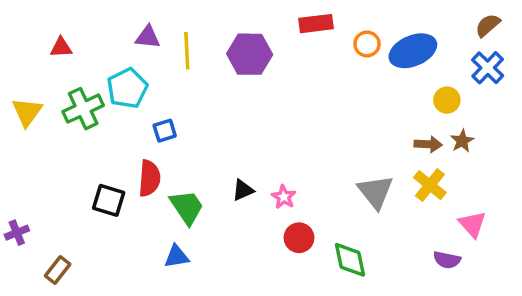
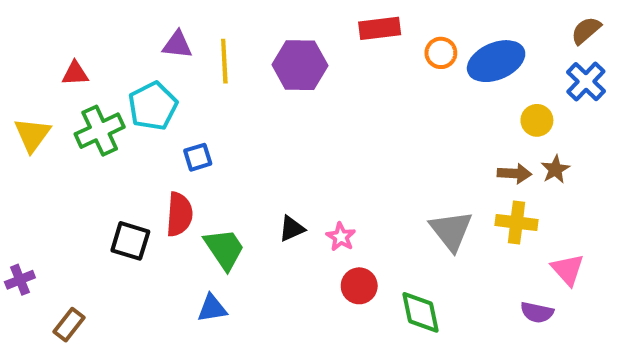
red triangle: (61, 47) -> (75, 73), moved
yellow cross: (430, 185) -> (516, 223), turned -32

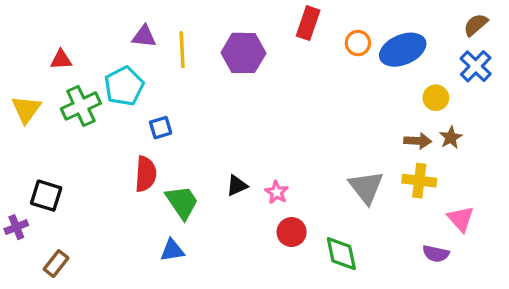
red rectangle: (380, 28) -> (308, 23), turned -64
black square: (130, 241) -> (46, 196), moved

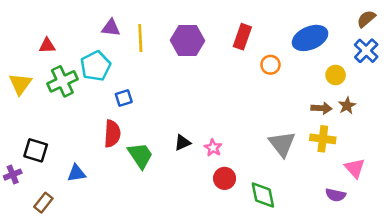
red rectangle: (308, 23) -> (242, 37), moved
orange circle: (358, 43) -> (270, 65), moved
blue triangle: (172, 250) -> (76, 173), moved

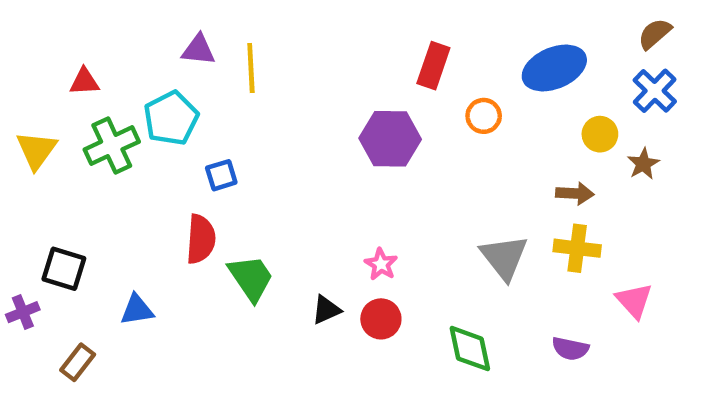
purple hexagon: (188, 41) -> (390, 139), moved
brown star: (347, 106) -> (643, 164), moved
black triangle: (182, 143) -> (326, 310), moved
red circle: (225, 178) -> (381, 319), moved
purple semicircle: (336, 195) -> (570, 349), moved

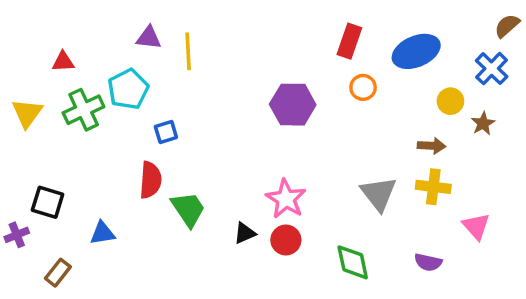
brown semicircle: (655, 34) -> (507, 26), moved
red rectangle: (433, 66) -> (349, 41), moved
pink star: (381, 264) -> (286, 199), size x1.6

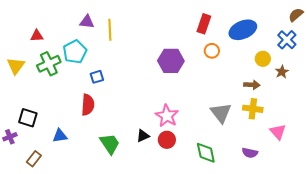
green trapezoid: (188, 209) -> (110, 144), moved

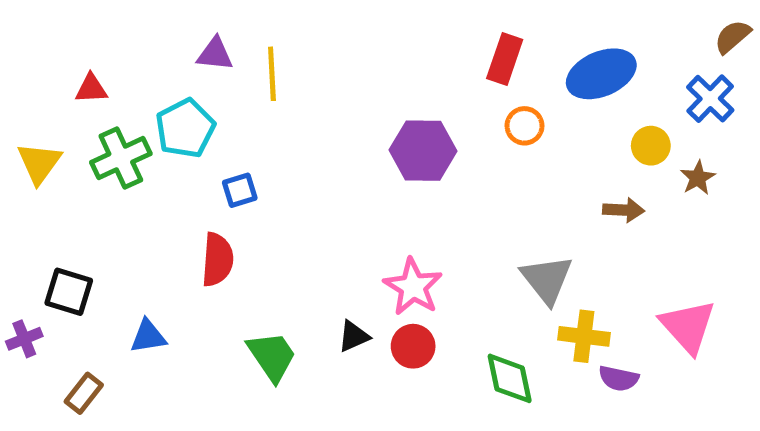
yellow cross: (253, 109) -> (584, 336), moved
pink triangle: (278, 132) -> (688, 326), size x1.4

